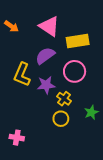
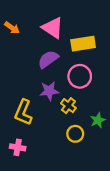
yellow L-shape: (22, 75) -> (23, 112), moved
yellow circle: (61, 119) -> (75, 134), moved

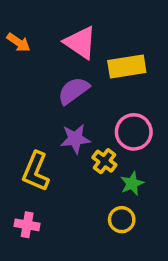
pink circle: (80, 76) -> (134, 132), moved
green star: (98, 120) -> (132, 184), moved
yellow circle: (75, 134) -> (122, 220), moved

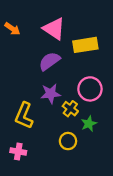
yellow circle: (122, 220) -> (68, 141), moved

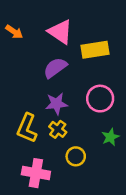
yellow cross: (70, 109) -> (58, 129), moved
green star: (89, 124) -> (110, 137), moved
pink cross: (18, 151) -> (36, 173), moved, size x1.5

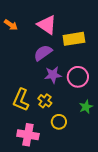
purple star: (56, 104) -> (53, 75), moved

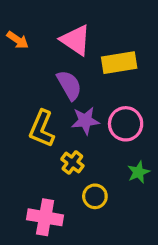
purple semicircle: (43, 53) -> (69, 85), turned 96
yellow L-shape: (21, 100) -> (42, 129), moved

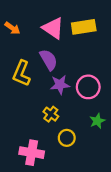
yellow rectangle: (119, 63) -> (84, 27), moved
yellow L-shape: (42, 129) -> (21, 73), moved

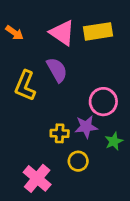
purple star: (60, 85) -> (86, 127), moved
yellow cross: (51, 114) -> (60, 133), turned -35
pink cross: (32, 153) -> (37, 178), turned 30

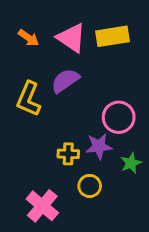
orange arrow: (15, 33) -> (29, 38), moved
purple semicircle: (57, 70) -> (65, 81), turned -95

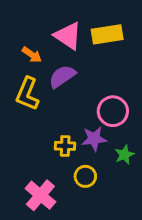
orange arrow: (29, 38) -> (32, 55), moved

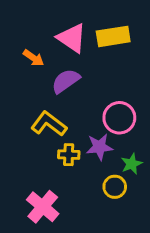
yellow L-shape: (27, 94) -> (49, 124), moved, turned 104
yellow circle: (85, 176) -> (115, 187), moved

